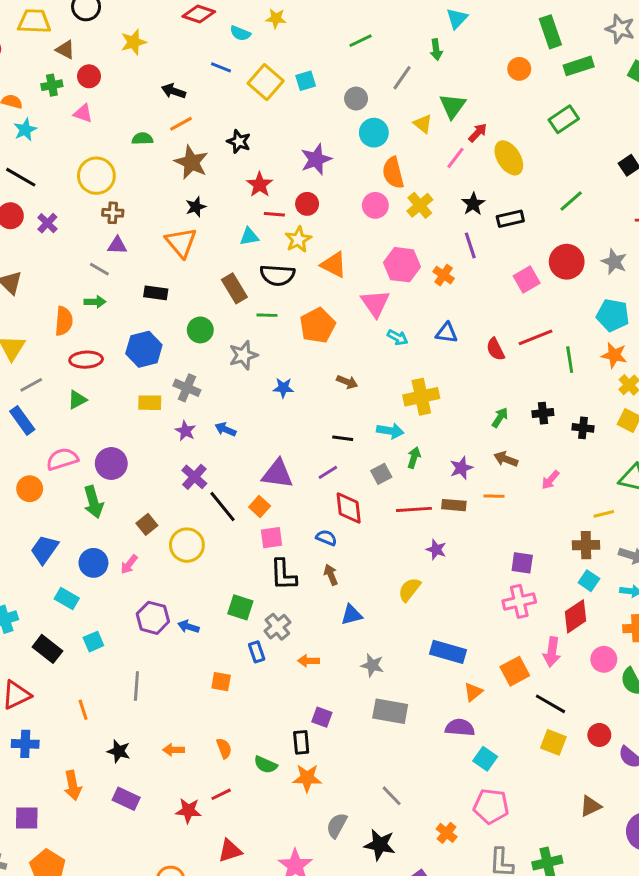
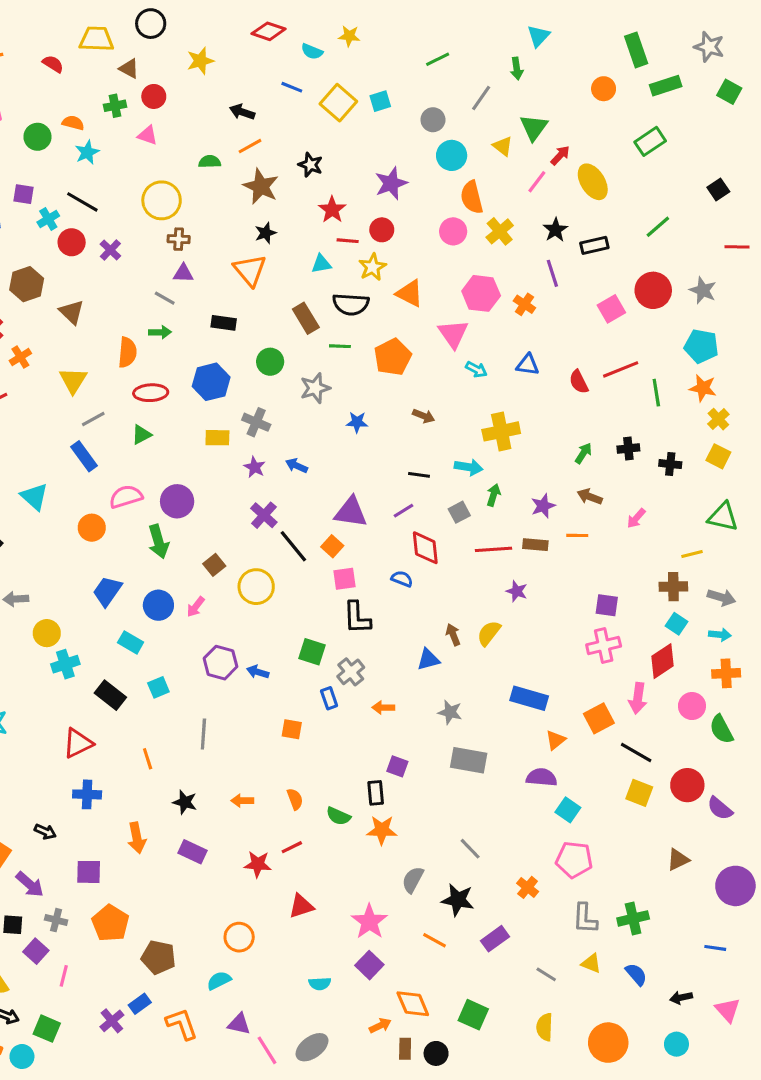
brown arrow: (331, 575) -> (453, 635), moved
red circle: (599, 735) -> (687, 785), size x1.4

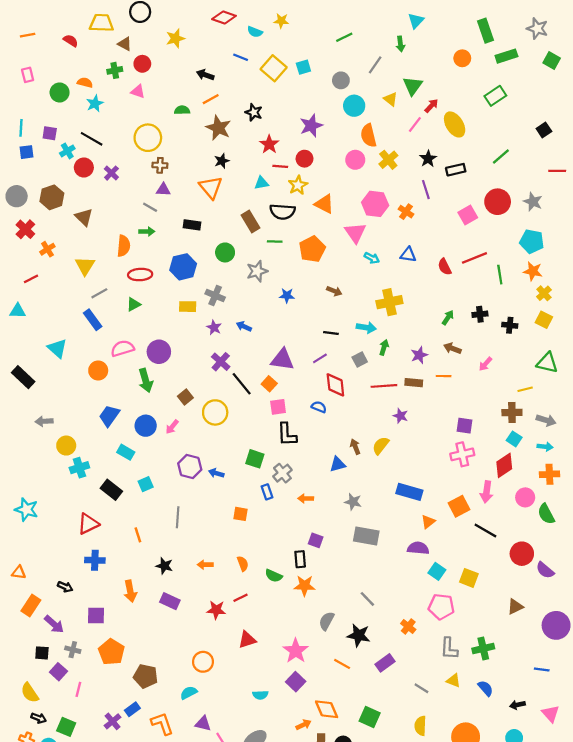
yellow square: (639, 793) -> (469, 578), moved

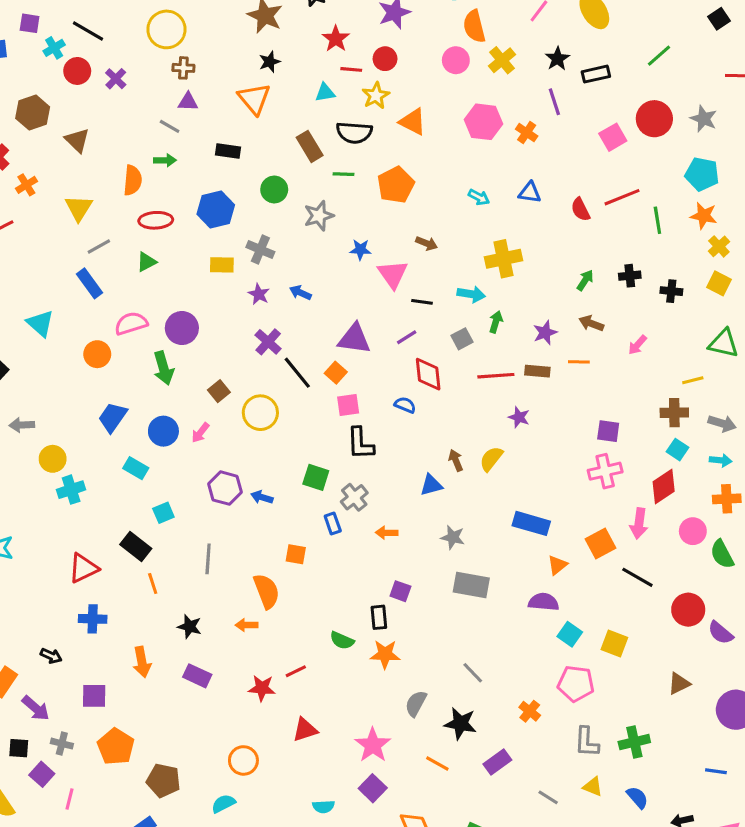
pink triangle: (355, 233) -> (393, 274), moved
black rectangle: (111, 490) -> (136, 547), moved
orange semicircle: (243, 564) -> (267, 591), moved, size x1.6

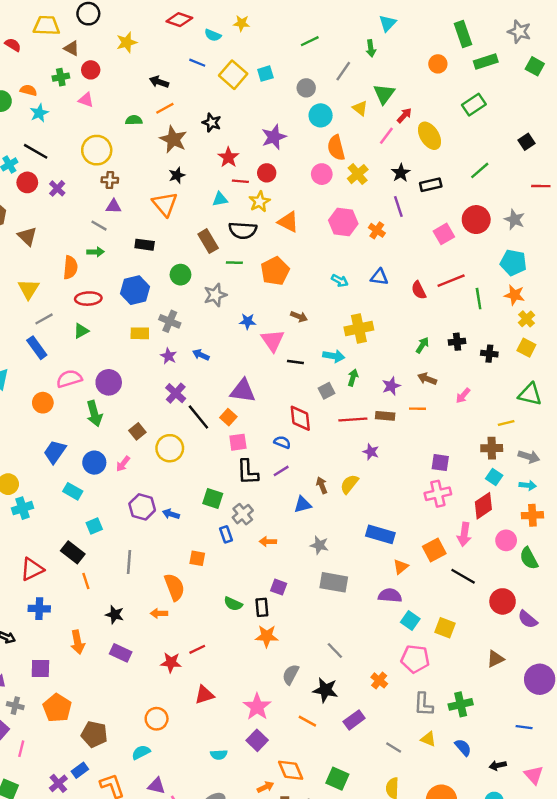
purple line: (407, 337) -> (281, 471), moved
green semicircle: (342, 640) -> (233, 604), moved

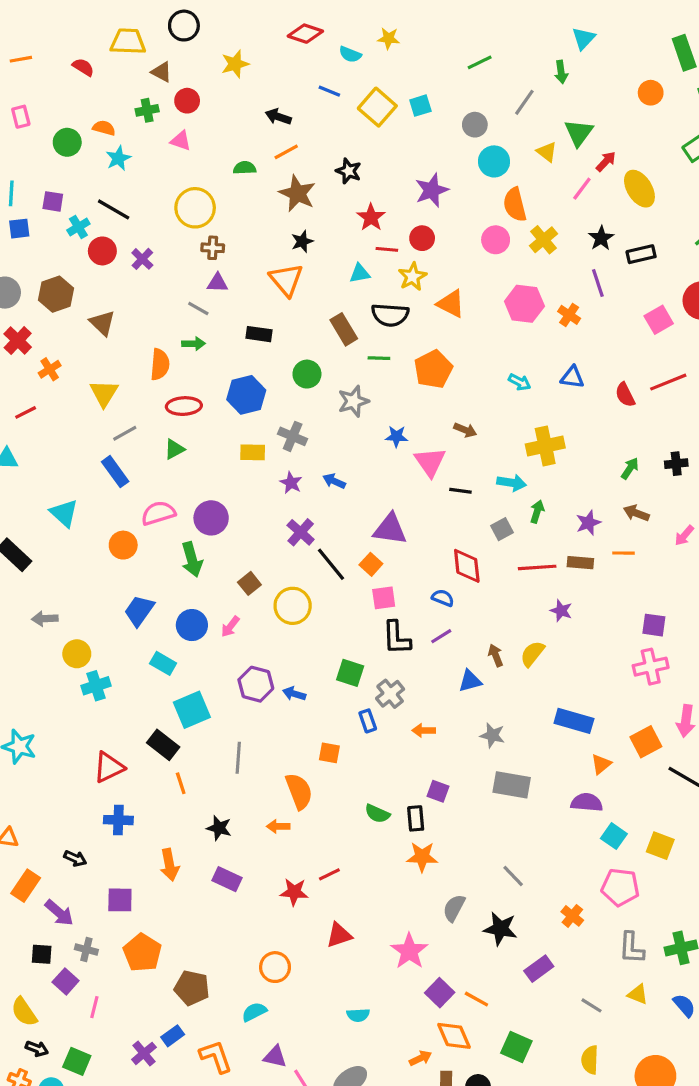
cyan square: (94, 526) -> (192, 710), size x1.6
orange line: (307, 721) -> (476, 999), moved
purple square: (257, 740) -> (440, 993), moved

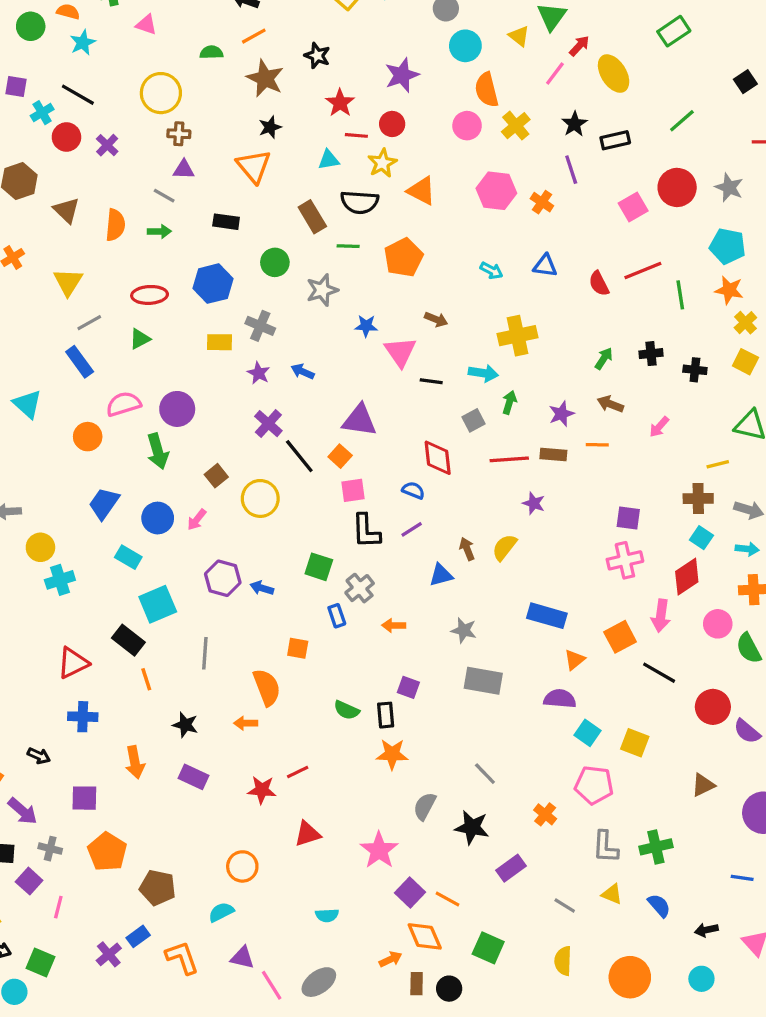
orange semicircle: (160, 364) -> (115, 225), moved

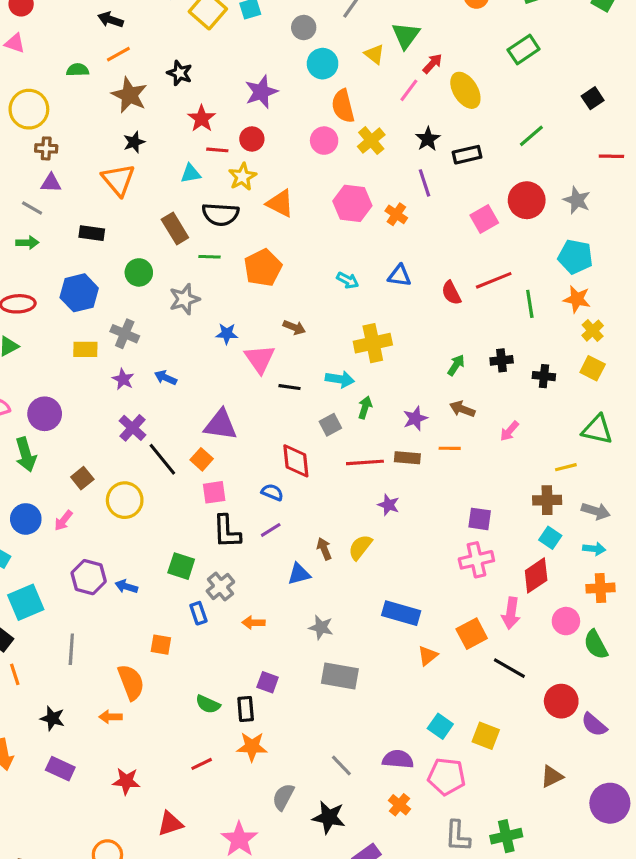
purple semicircle: (560, 699) -> (398, 759), moved
red line: (298, 772) -> (202, 764), moved

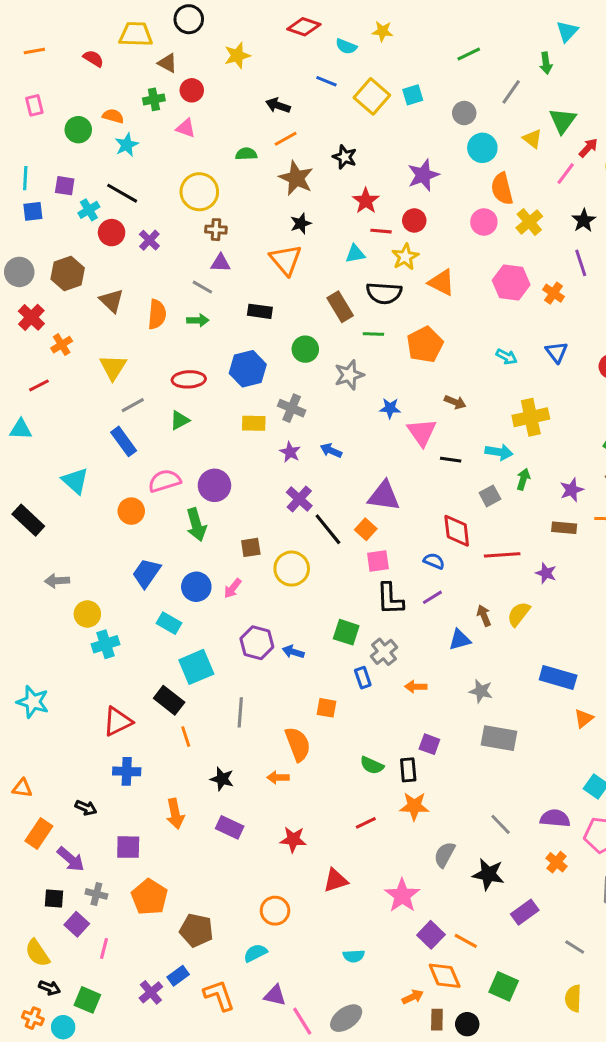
blue triangle: (399, 276) -> (557, 352), turned 45
red line: (365, 462) -> (502, 555), moved
brown square: (82, 478) -> (251, 547), turned 30

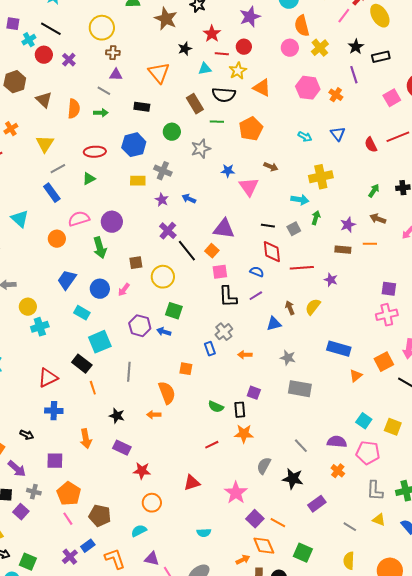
black star: (301, 224) -> (185, 49), moved
black line: (451, 460) -> (268, 226), moved
green square: (346, 632) -> (174, 311), moved
red star: (293, 840) -> (142, 471), moved
pink line: (104, 948) -> (68, 519), moved, turned -48

